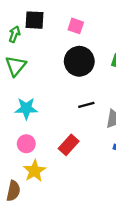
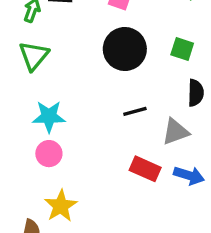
pink circle: (26, 144) -> (49, 154), moved
red rectangle: (69, 145) -> (145, 169), moved, turned 72

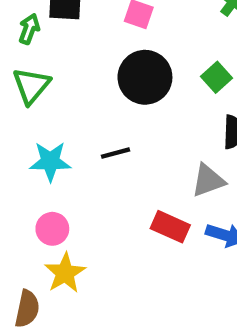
green square: (182, 49) -> (217, 77), turned 30
black line: (135, 111) -> (115, 153), moved
pink circle: (49, 154) -> (52, 229), moved

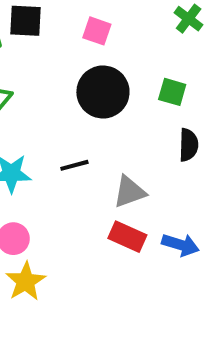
green square: (217, 77) -> (172, 92), turned -32
gray triangle: (208, 180) -> (129, 192), moved

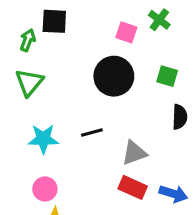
green cross: (189, 19) -> (159, 20), moved
pink square: (97, 31) -> (126, 32), moved

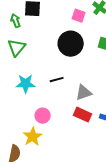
green arrow: (28, 40) -> (16, 21), turned -40
pink circle: (45, 189) -> (43, 116), moved

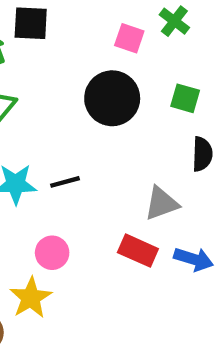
black line: (57, 80) -> (65, 182), moved
gray triangle: (84, 93) -> (161, 203), moved

